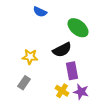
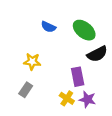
blue semicircle: (40, 12) -> (48, 27), moved
black semicircle: (62, 50) -> (97, 54), moved

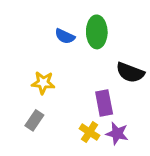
green ellipse: (84, 30) -> (97, 32), moved, turned 50
black semicircle: (97, 54) -> (130, 73), turned 48

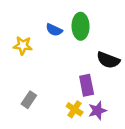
yellow star: (43, 83) -> (23, 46), moved
purple star: (117, 133) -> (97, 111), turned -30

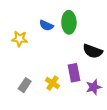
yellow cross: (75, 109) -> (52, 83), moved
purple star: (97, 111) -> (94, 87), moved

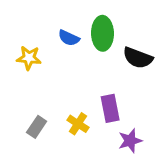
black semicircle: (93, 51) -> (138, 58), moved
purple star: (94, 87) -> (130, 141), moved

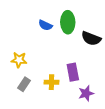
yellow star: (29, 58) -> (19, 60), moved
yellow cross: (78, 124) -> (51, 82), turned -32

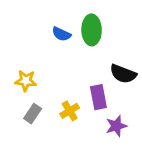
black semicircle: (91, 38) -> (123, 74), moved
yellow cross: (51, 82) -> (70, 111), turned -32

